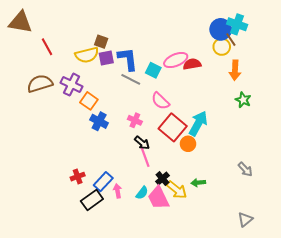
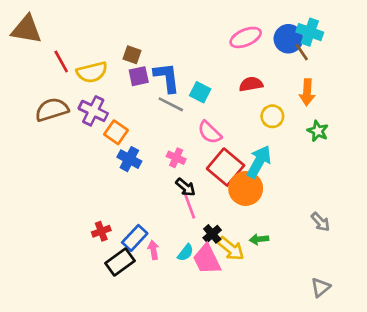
yellow circle: (222, 47) -> (272, 116), moved
yellow semicircle: (87, 55) -> (92, 72), moved
pink ellipse: (176, 60) -> (246, 37), moved
orange circle: (188, 144) -> (246, 188), size x1.6

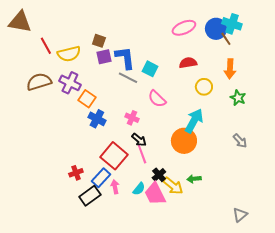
red square: (226, 167) -> (114, 156), moved
gray arrow: (320, 222) -> (240, 141), moved

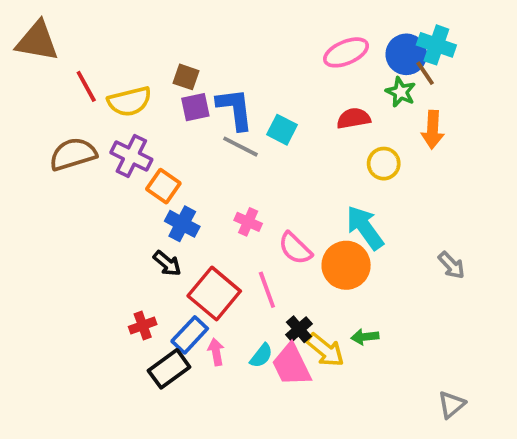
green star: (238, 98) -> (401, 92), moved
pink semicircle: (157, 99) -> (295, 248), moved
cyan arrow: (194, 121) -> (365, 228), turned -65
black arrow: (139, 140) -> (167, 263), moved

